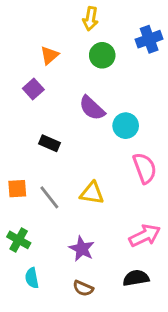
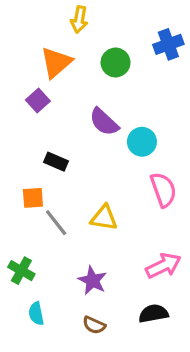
yellow arrow: (90, 19) -> (79, 20), moved
orange triangle: (49, 55) -> (56, 62), size x1.5
orange square: (17, 189) -> (33, 198), moved

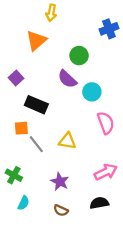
green circle: (116, 62) -> (79, 56), moved
purple square: (38, 100) -> (16, 78), moved
black rectangle: (56, 162) -> (36, 105), size x1.5
cyan semicircle: (36, 314) -> (23, 203), turned -144

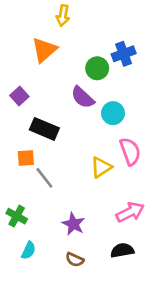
blue cross: (109, 29) -> (124, 54), moved
yellow triangle: (67, 141) -> (101, 167), moved, turned -42

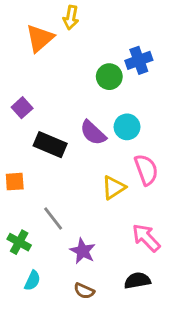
orange triangle: (44, 50) -> (40, 38), moved
purple semicircle: (83, 97) -> (93, 133), moved
orange square: (26, 158) -> (15, 182), moved
gray line: (44, 178) -> (53, 218), moved
pink arrow: (130, 212) -> (146, 238), turned -108

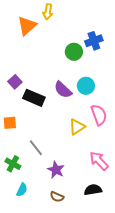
purple square: (22, 108) -> (15, 82), moved

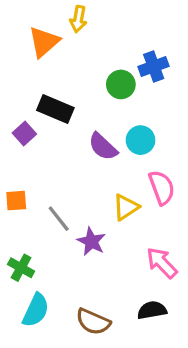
black rectangle: (34, 98) -> (55, 109), moved
gray line: (36, 148) -> (59, 219), moved
purple star: (56, 170) -> (91, 242), moved
cyan semicircle: (22, 190) -> (36, 310), size x1.5
brown semicircle: (57, 197) -> (93, 322), size x1.5

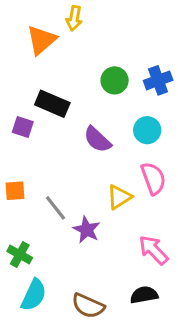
blue cross: (154, 66) -> (158, 80), moved
purple square: (24, 134) -> (23, 127), turned -30
cyan circle: (140, 140) -> (147, 130), moved

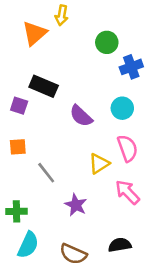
green circle: (115, 80) -> (107, 42), moved
orange square: (15, 191) -> (18, 147), moved
purple star: (87, 230) -> (76, 205), moved
pink arrow: (153, 250) -> (127, 192), moved
green cross: (20, 255) -> (16, 211), turned -30

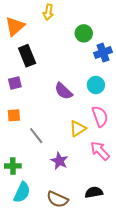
orange triangle: (35, 33) -> (15, 26), moved
black rectangle: (44, 86) -> (27, 56), moved, turned 45
purple square: (19, 106) -> (15, 83), turned -32

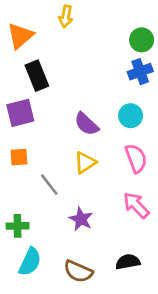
green circle: (84, 33) -> (142, 40), moved
purple square: (15, 83) -> (20, 113), size x1.5
yellow triangle: (78, 129) -> (85, 163), moved

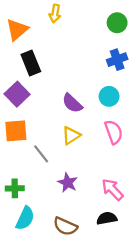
green circle: (142, 40) -> (117, 23), moved
purple square: (20, 113) -> (17, 94), turned -30
orange square: (19, 157) -> (16, 131), size x1.5
pink arrow: (136, 205) -> (112, 190), moved

